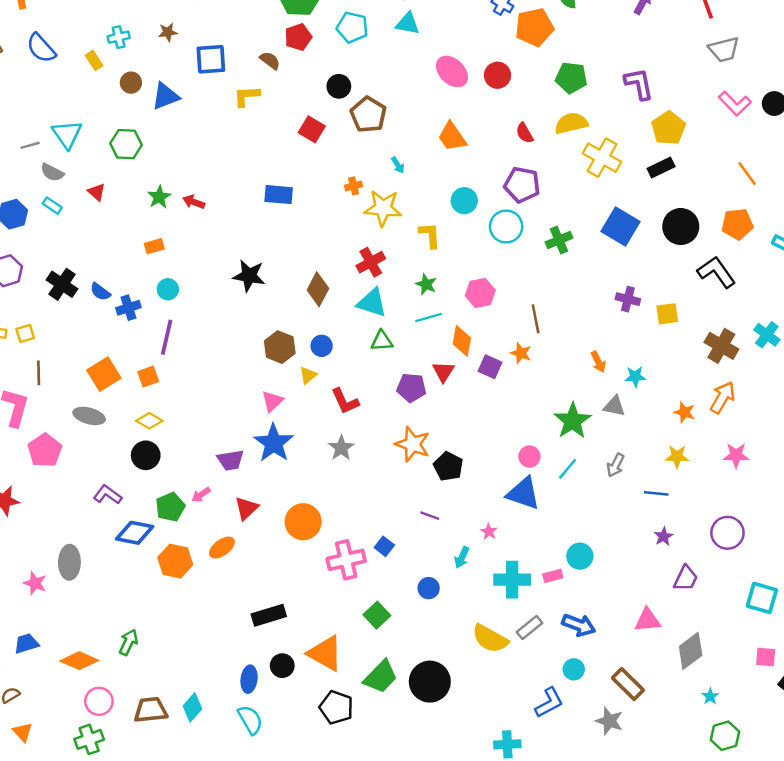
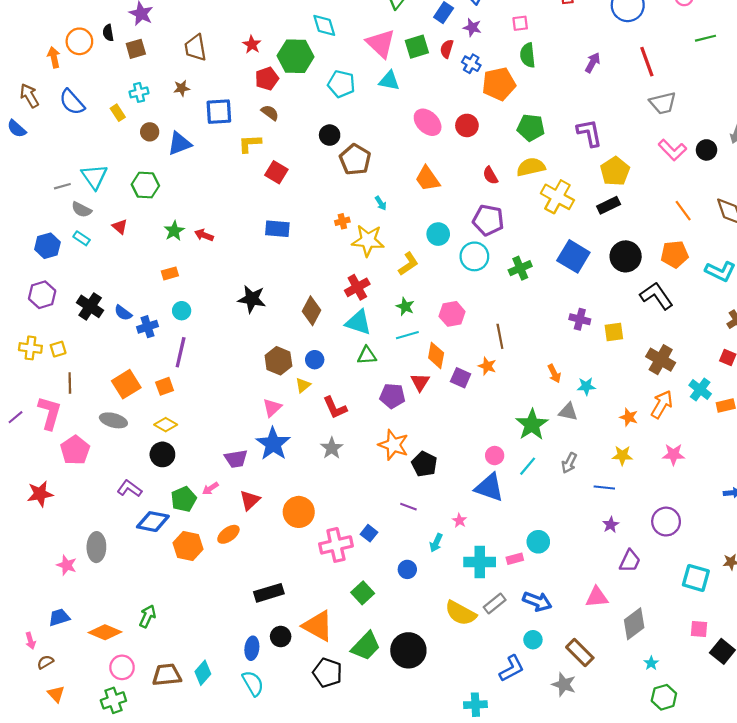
red pentagon: (298, 37) -> (267, 79), moved
red square: (312, 129) -> (276, 172), moved
yellow L-shape: (430, 235) -> (408, 264), turned 60
cyan cross: (767, 335) -> (700, 390), moved

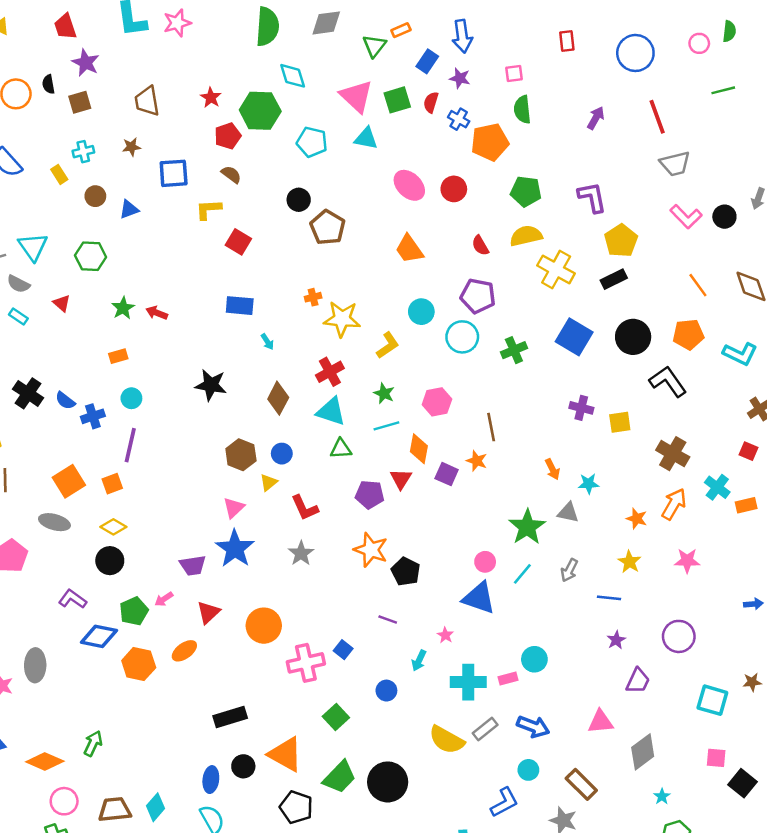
blue triangle: (179, 144) -> (129, 209), size x0.7
cyan arrow: (381, 203) -> (267, 342), moved
yellow star: (622, 456) -> (629, 562), turned 30

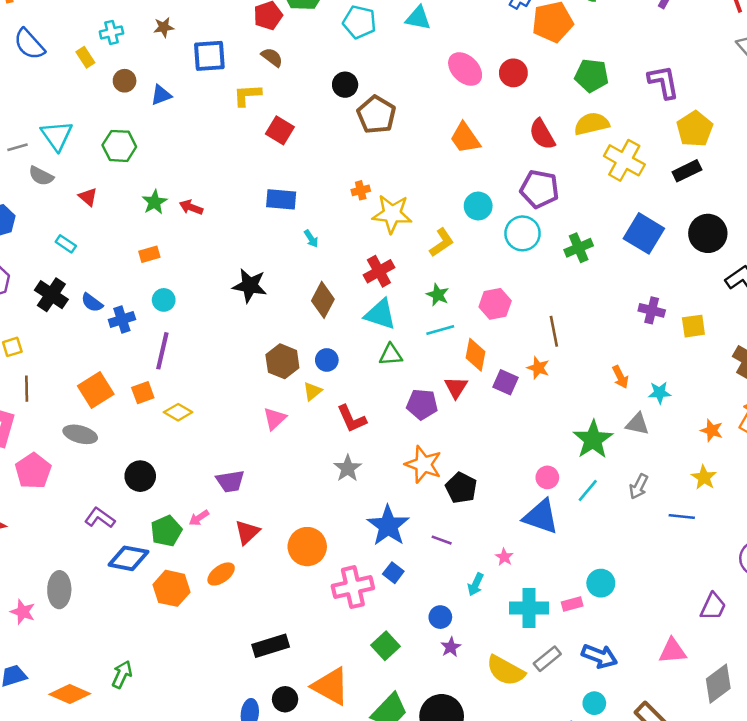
red semicircle: (480, 245) -> (542, 134), size x1.4
cyan rectangle: (18, 316) -> (66, 244), moved
yellow diamond: (113, 527) -> (178, 412), moved
blue star: (235, 549) -> (388, 526), moved
purple star: (616, 640) -> (451, 647), moved

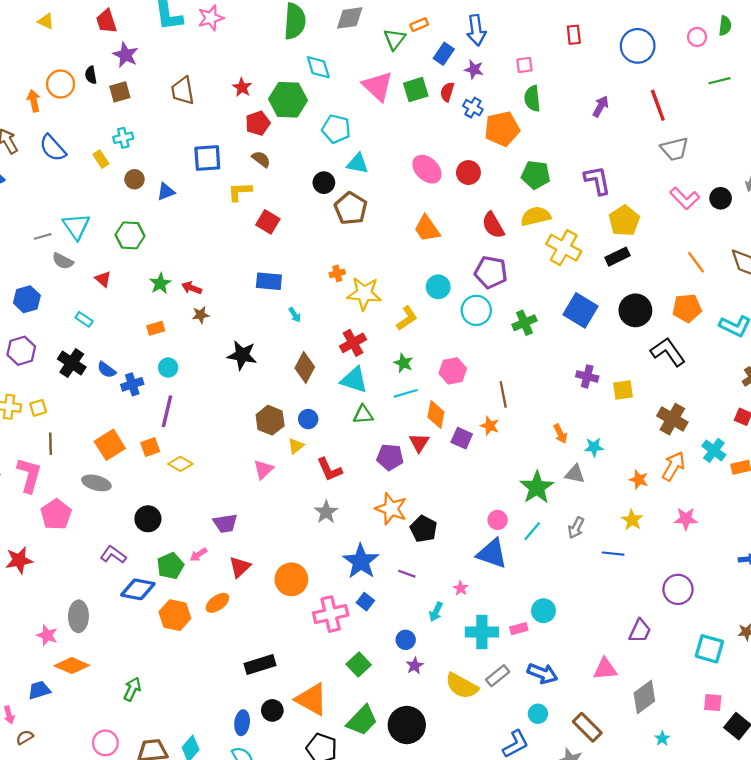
cyan triangle: (418, 18) -> (357, 164), moved
brown star: (164, 27) -> (201, 315), moved
orange diamond: (70, 694) -> (72, 666), moved

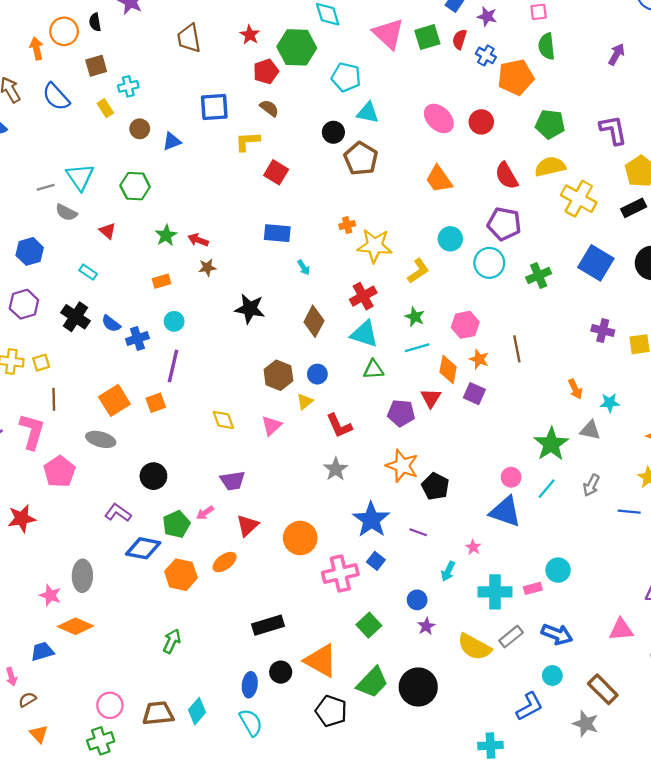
brown square: (120, 92) -> (96, 66), moved
orange star: (490, 426) -> (479, 359), moved
yellow diamond: (180, 464) -> (223, 420), moved, turned 40
green arrow: (132, 689) -> (172, 641), moved

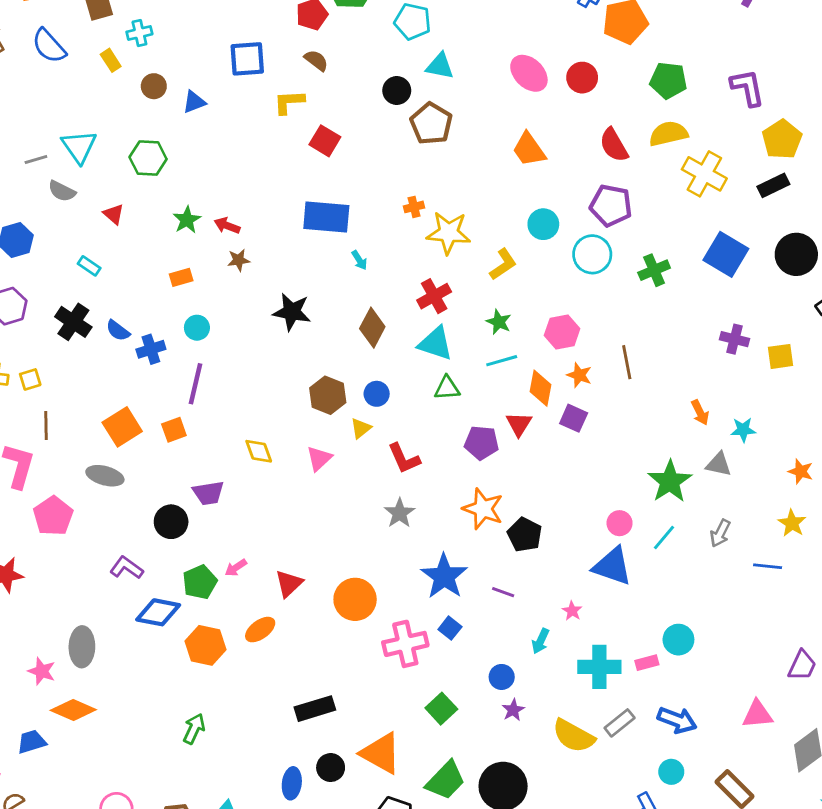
blue rectangle: (277, 233) -> (326, 217), size x1.4
purple trapezoid: (233, 481) -> (208, 493), moved

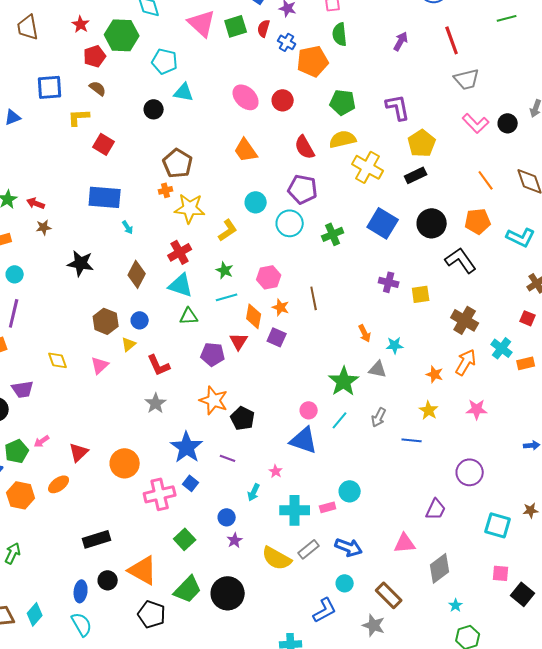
brown pentagon: (431, 124) -> (178, 163), moved

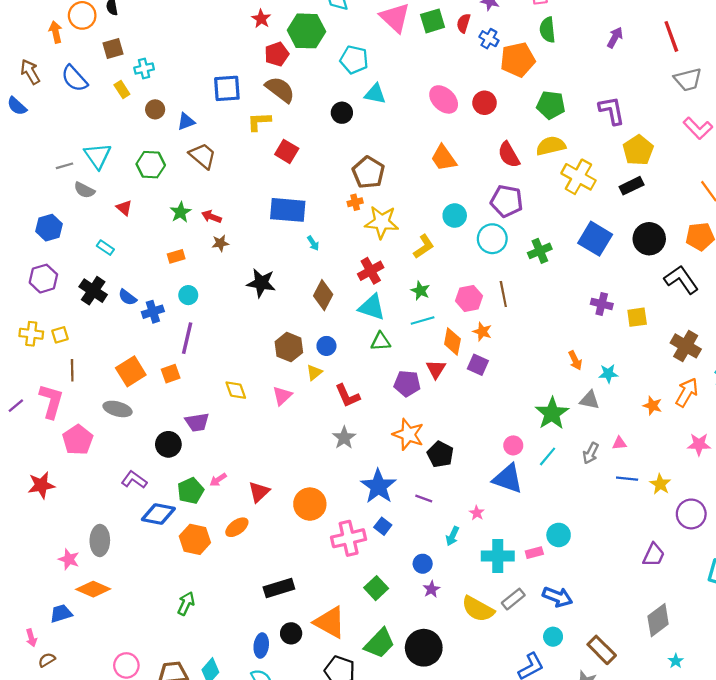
brown trapezoid: (28, 27) -> (203, 156), moved, turned 140
brown semicircle: (98, 88) -> (280, 89), size x1.6
brown line: (314, 298) -> (503, 294), moved
yellow star: (429, 410) -> (660, 484), moved
pink triangle: (405, 543) -> (619, 443), moved, size x0.6

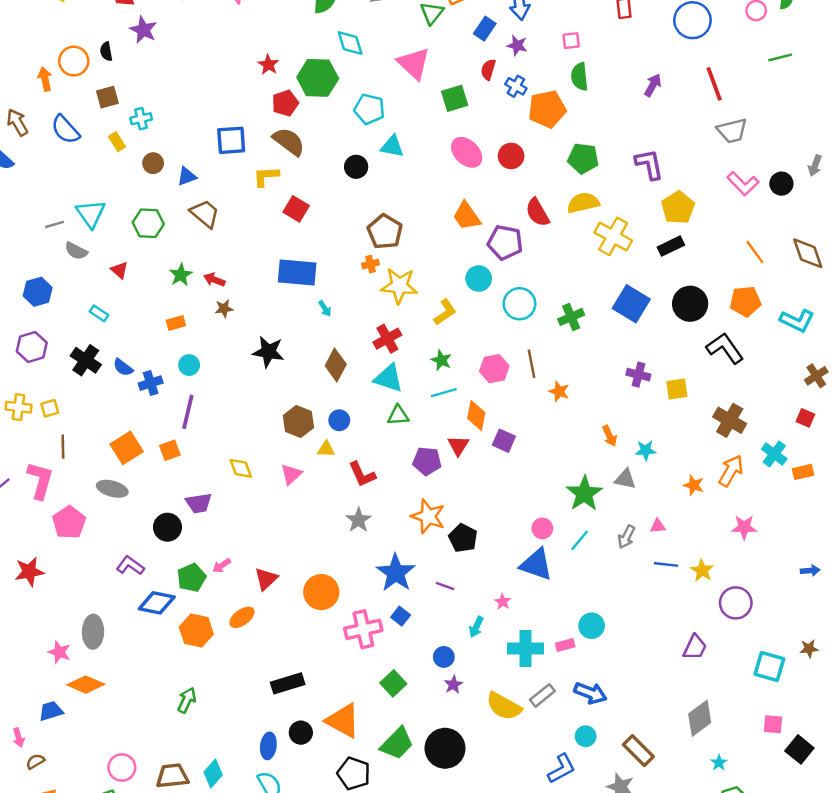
green square: (433, 21) -> (455, 98), moved
purple pentagon: (507, 201) -> (505, 242), moved
orange star: (482, 332) -> (559, 391), moved
yellow triangle: (314, 372) -> (326, 449), turned 42

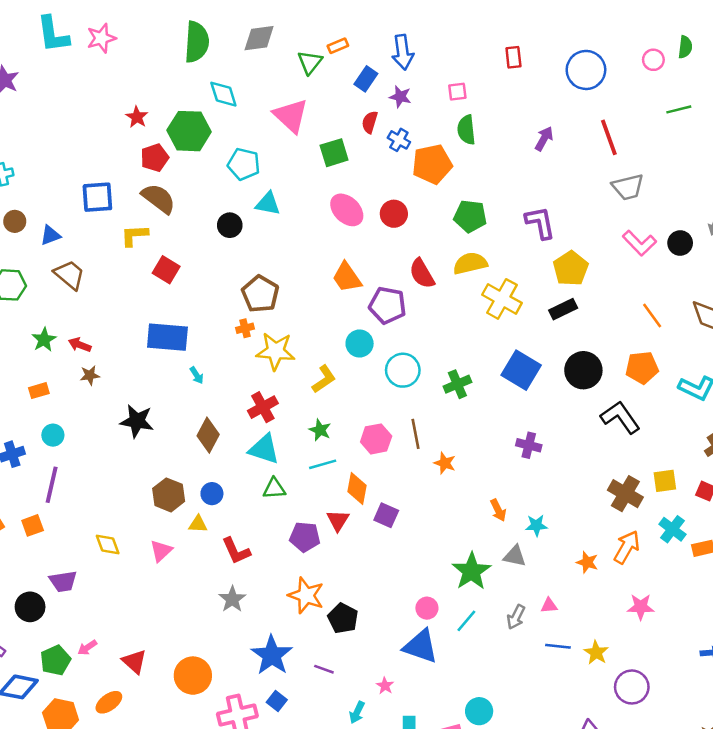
yellow square: (677, 389) -> (665, 481), moved
red triangle: (266, 579) -> (134, 662), turned -35

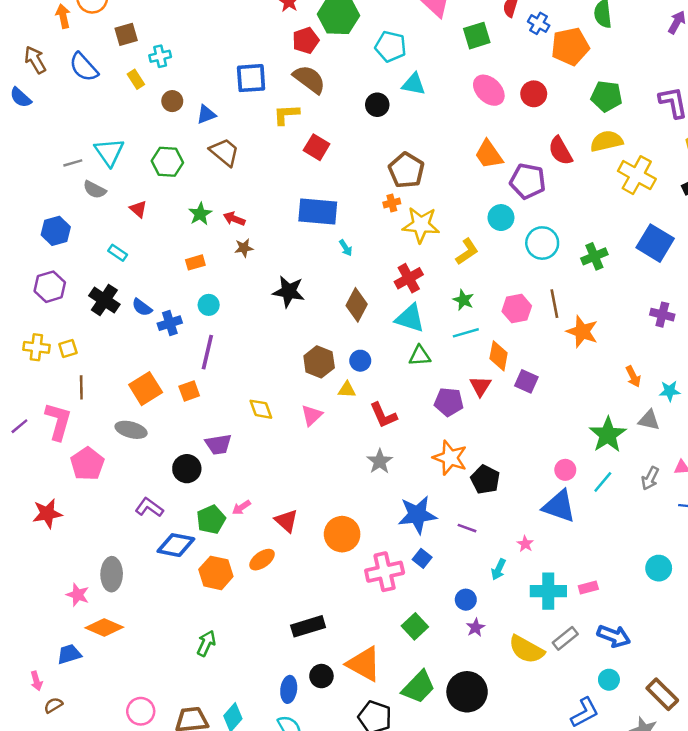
orange star: (445, 463) -> (582, 332), size x1.5
blue star: (272, 655) -> (417, 515), turned 30
cyan circle: (479, 711) -> (659, 568), moved

